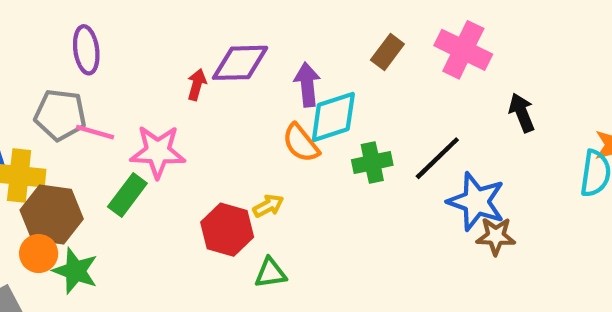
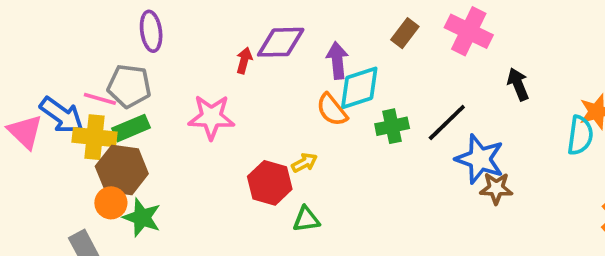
pink line: (95, 132) -> (100, 99), moved
green rectangle: (127, 195) -> (131, 128), moved, turned 30

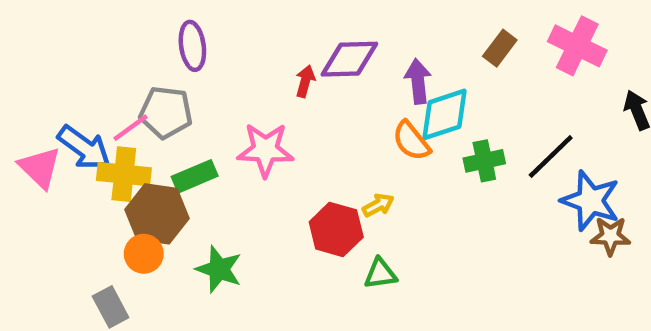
pink line: (100, 99) -> (130, 128), turned -52
green rectangle: (131, 128) -> (195, 176), moved
green star: (142, 217) -> (219, 269), moved

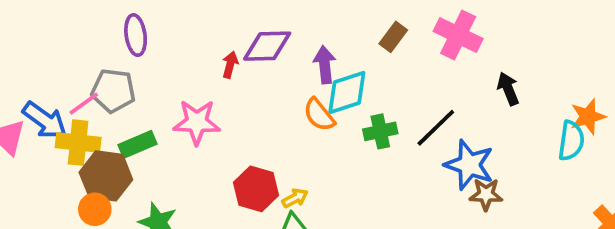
yellow arrow: (378, 205) -> (295, 198), moved

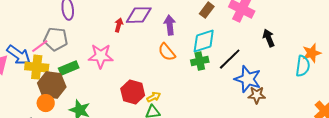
cyan diamond: (347, 92) -> (204, 41), moved

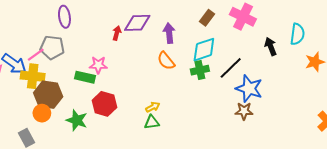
pink star: (101, 56) -> (98, 65), size x0.7
cyan semicircle: (303, 66) -> (297, 34), moved
green rectangle: (69, 68) -> (85, 77), moved, turned 36
red hexagon: (133, 92) -> (104, 104), moved
brown star: (257, 95) -> (244, 111), moved

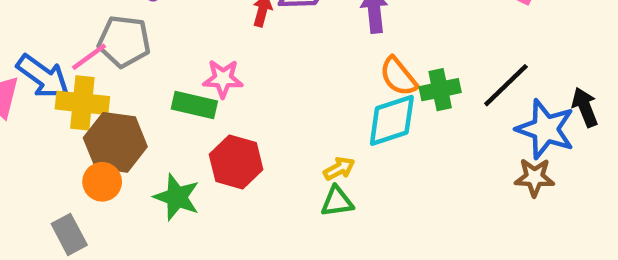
black arrow: (271, 46) -> (585, 107), moved
cyan diamond: (204, 50) -> (392, 120), moved
orange semicircle: (166, 61) -> (398, 76), moved

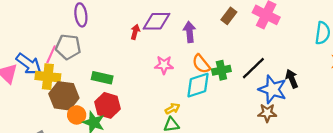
pink line: (89, 57) -> (51, 54), turned -30
pink star: (223, 79) -> (164, 65), moved
red hexagon: (236, 162) -> (108, 105), moved
orange circle: (102, 182) -> (77, 115), moved

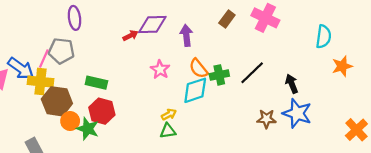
red arrow: (135, 32) -> (130, 35), turned 48
pink star: (164, 65) -> (160, 69), turned 30
blue star: (273, 89) -> (297, 113), moved

